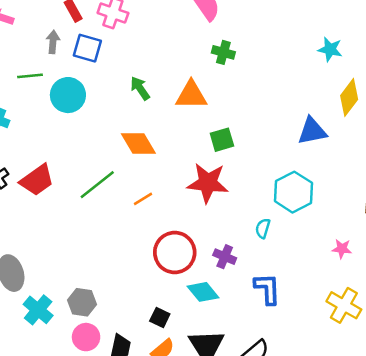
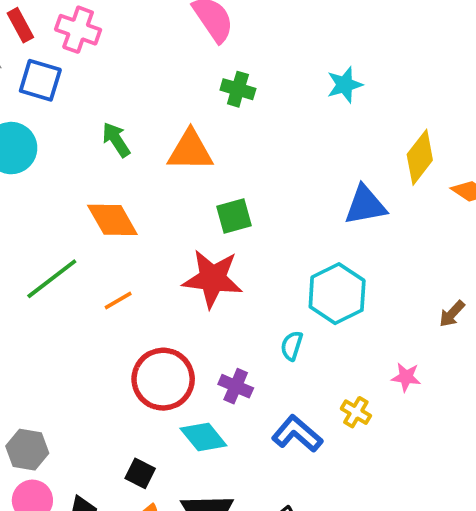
cyan star: (330, 49) -> (345, 85), moved, turned -30
blue L-shape: (267, 289) -> (297, 434), turned -48
yellow cross: (344, 305) -> (356, 412), moved, size x0.6

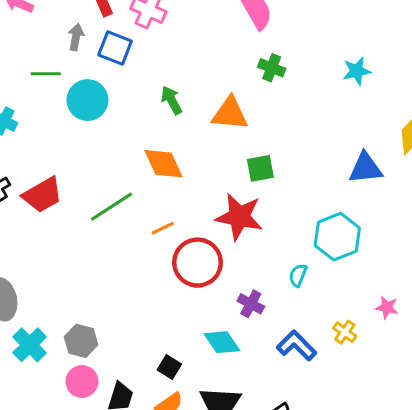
red circle: (163, 379) -> (198, 263), moved

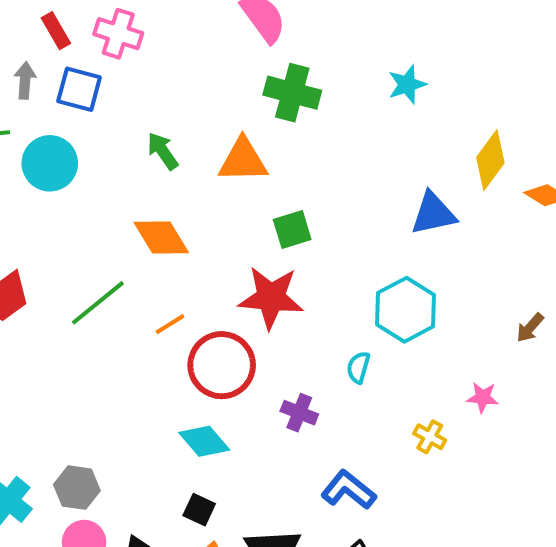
green cross: (272, 68) -> (292, 93), size x1.5
cyan diamond: (222, 342) -> (204, 441), moved
blue L-shape: (297, 346) -> (348, 490), moved

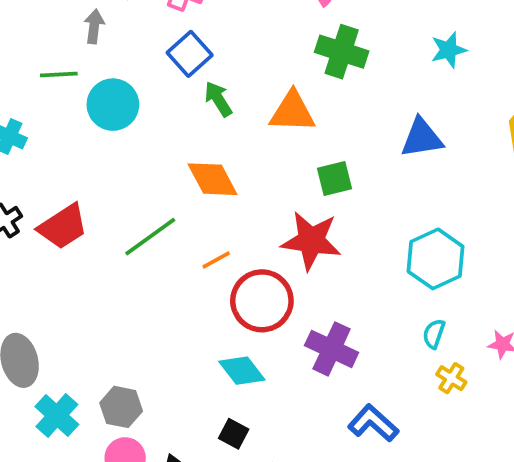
blue square: (79, 89) -> (190, 54), moved, turned 30
blue triangle: (433, 214) -> (422, 138), moved
cyan semicircle: (358, 367) -> (434, 334), moved
purple cross: (299, 413) -> (332, 349), size x1.5

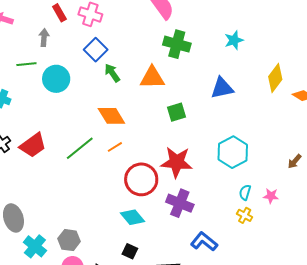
red star: (311, 241) -> (177, 162), moved
orange line: (216, 260) -> (115, 147), moved
cyan semicircle: (434, 334) -> (245, 192), moved

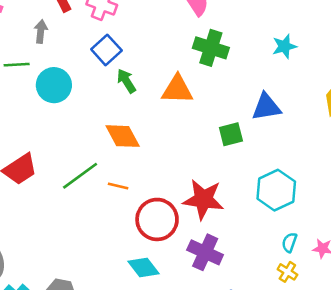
green square: (177, 112) -> (231, 134), moved
orange line: (115, 147) -> (118, 186), moved, turned 42

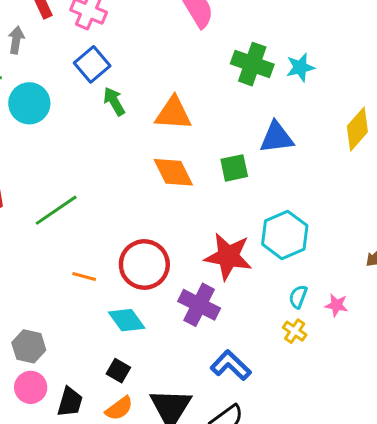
green cross: (211, 48) -> (252, 64), moved
orange diamond: (123, 136) -> (173, 172), moved
orange line: (118, 186) -> (84, 277), moved
red star: (203, 199) -> (228, 256), moved

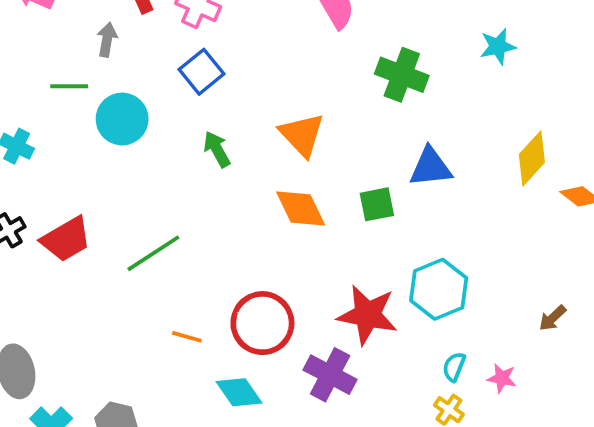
cyan star: (300, 67) -> (498, 46), moved
green arrow: (114, 101) -> (217, 149), moved
orange triangle: (173, 113) -> (302, 135), turned 42

